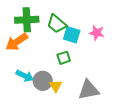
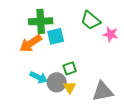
green trapezoid: (57, 24) -> (91, 20), moved
cyan square: (72, 35) -> (56, 36), moved, turned -30
green square: (64, 58) -> (70, 68), moved

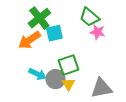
green cross: (41, 21) -> (39, 18), turned -35
pink star: (111, 34) -> (97, 32), moved
green square: (70, 68) -> (68, 65), size x1.5

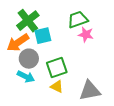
green trapezoid: (89, 17) -> (78, 20), turned 120
gray circle: (55, 79) -> (29, 59), moved
yellow triangle: (68, 84) -> (57, 87), turned -32

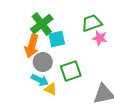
orange arrow: (18, 43) -> (32, 46), turned -40
yellow triangle: (57, 87) -> (51, 89), moved

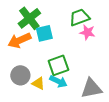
orange arrow: (32, 46) -> (19, 40), turned 50
gray circle: (43, 62) -> (20, 75), moved
cyan arrow: (40, 80) -> (58, 81), moved

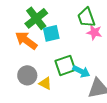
green trapezoid: (79, 17) -> (86, 17), turned -90
orange arrow: (19, 40) -> (26, 40), turned 60
cyan arrow: (58, 81) -> (81, 71), moved

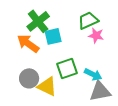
green trapezoid: (86, 17) -> (88, 20), turned 85
cyan arrow: (81, 71) -> (93, 74), moved
yellow triangle: (45, 83) -> (47, 86), size x1.5

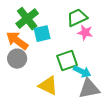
green square: (67, 68) -> (67, 61), moved
gray circle: (29, 78) -> (17, 59), moved
yellow triangle: (47, 86) -> (48, 86), moved

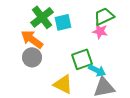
green trapezoid: (77, 18) -> (104, 16), moved
cyan square: (42, 34) -> (63, 22), moved

